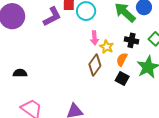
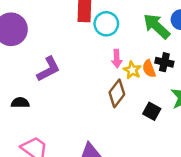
purple L-shape: (52, 17) -> (48, 69), moved
orange semicircle: (122, 59) -> (149, 69), moved, turned -48

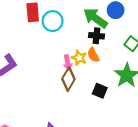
pink arrow: (117, 59) -> (68, 63), moved
black cross: (164, 62) -> (96, 36), moved

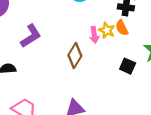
brown diamond: (68, 79) -> (75, 55), moved

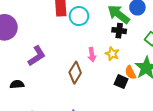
orange semicircle: (122, 28) -> (130, 72), moved
yellow star: (107, 30) -> (112, 54), moved

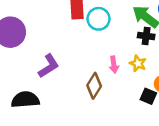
black semicircle: (17, 84) -> (25, 100), size x1.6

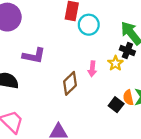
yellow star: (138, 63) -> (115, 63), moved
purple L-shape: (49, 66) -> (34, 56), turned 30

